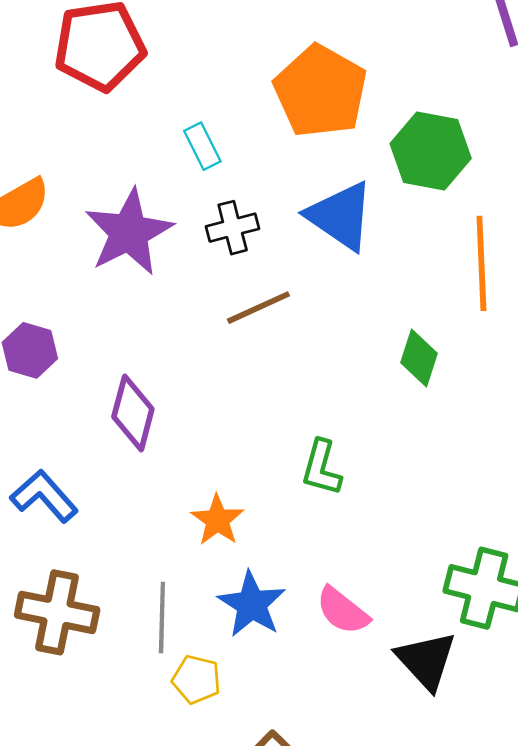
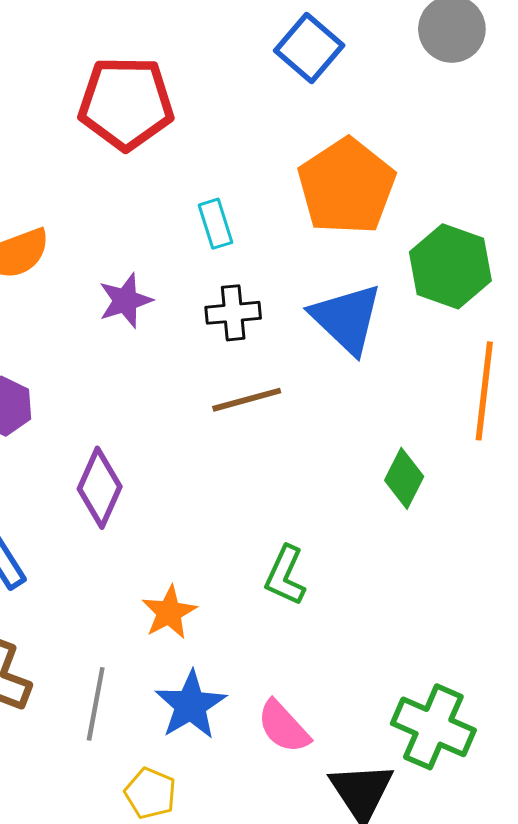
purple star: (129, 232) -> (125, 301), size x0.6
yellow pentagon: (196, 679) -> (150, 793), moved

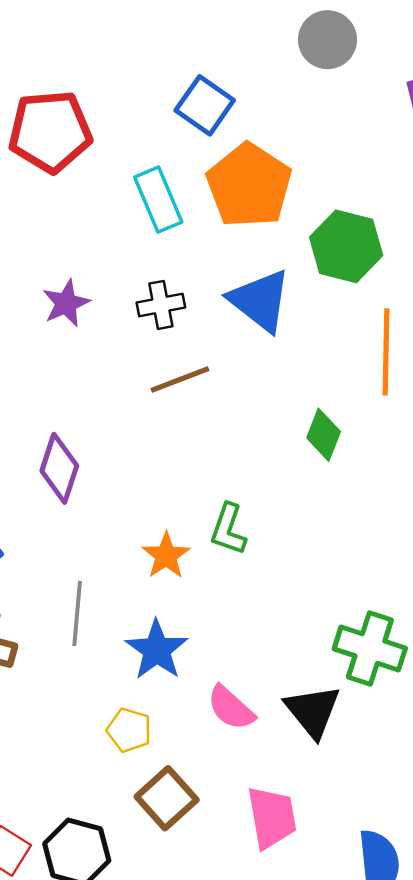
blue square: (309, 48) -> (205, 105), moved
cyan rectangle: (216, 224) -> (158, 200), moved, size x1.5
orange star: (169, 612) -> (166, 556), moved
gray line: (96, 704) -> (77, 613), moved
pink semicircle: (283, 727) -> (231, 708), moved

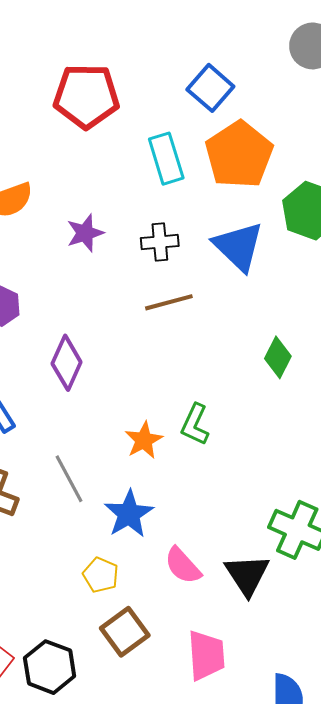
gray line: (77, 613) -> (69, 479), turned -39

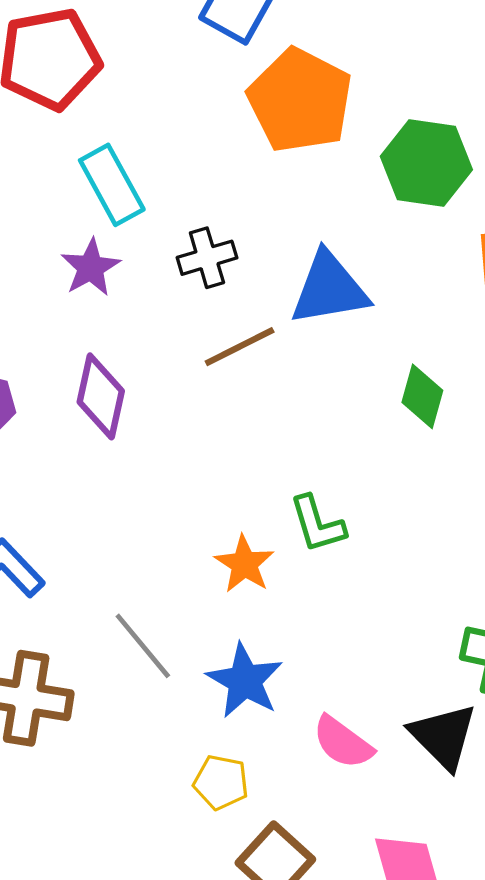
cyan rectangle: (166, 159) -> (112, 185), moved
blue triangle: (238, 246) -> (329, 289), moved, turned -42
purple diamond: (67, 363) -> (101, 396), moved
green L-shape: (195, 424) -> (317, 524), turned -30

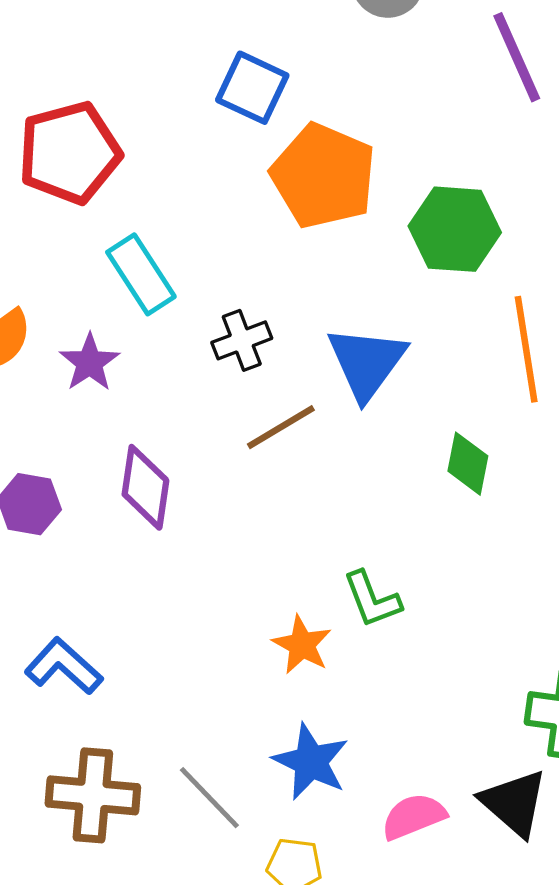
purple star: (91, 267) -> (90, 363), moved
blue triangle: (329, 289) -> (367, 363), turned -40
gray line: (143, 646) -> (209, 798), moved
pink semicircle: (343, 742) -> (414, 816), turned 126

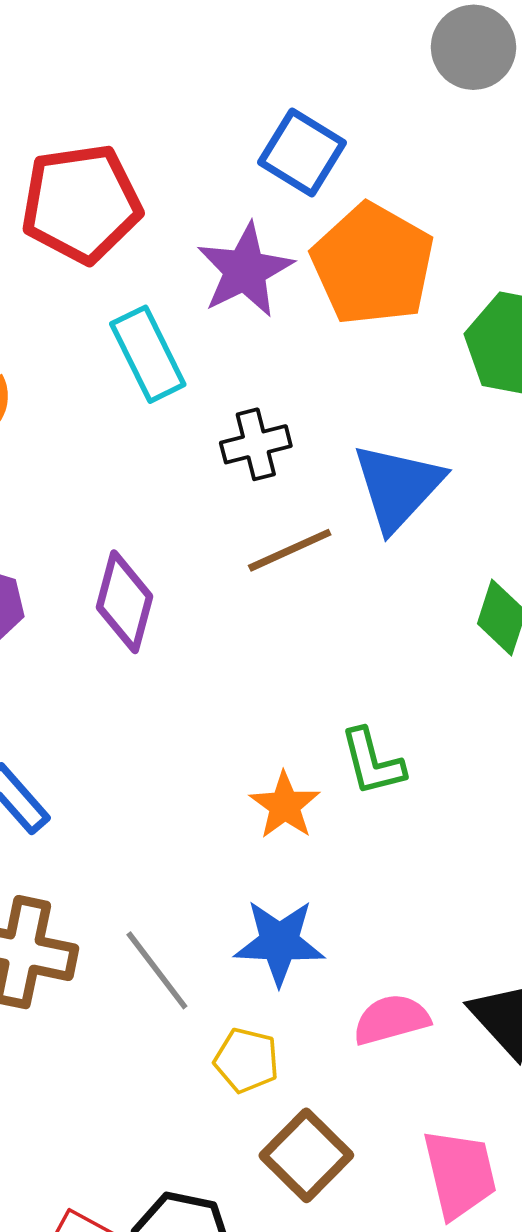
purple star: (90, 363) -> (245, 270), moved, size x1.4
blue star: (311, 762) -> (279, 942), turned -30

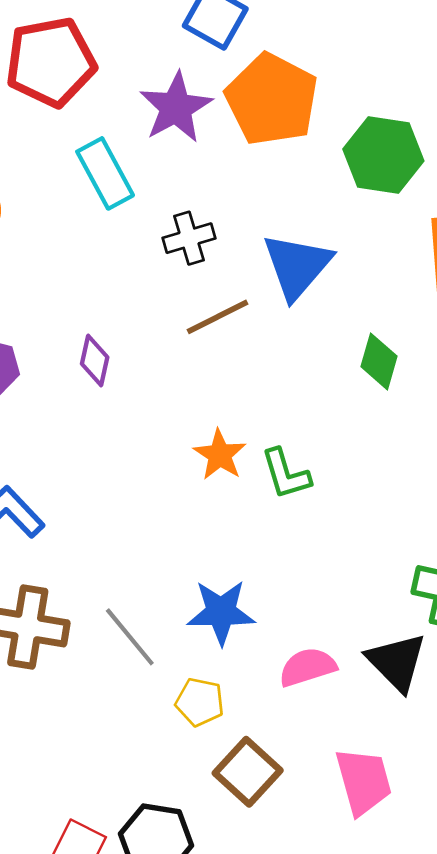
purple diamond: (124, 602) -> (95, 360), size x0.7
orange star: (285, 805) -> (220, 455), moved

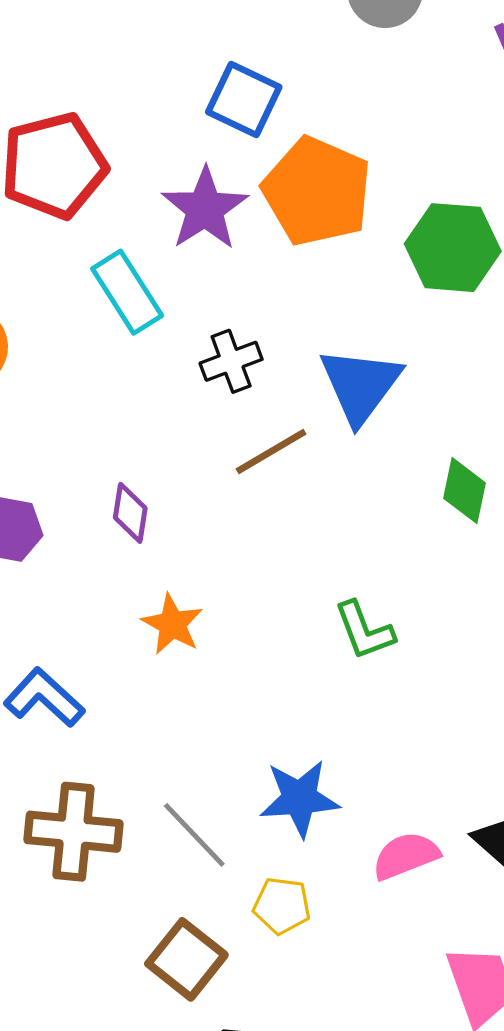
orange star: (220, 455) -> (172, 624), moved
brown square: (248, 772) -> (186, 959), moved

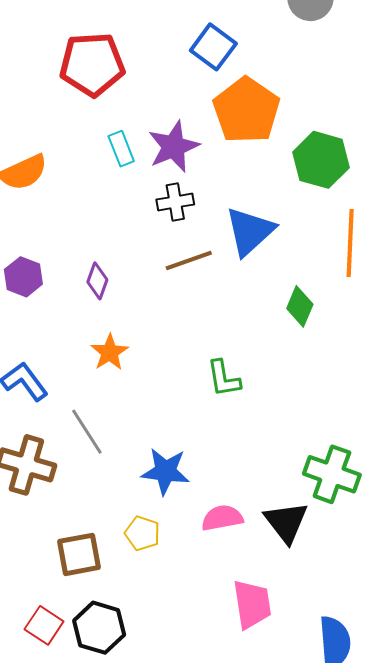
purple star: (205, 209) -> (174, 147), moved
cyan rectangle: (127, 292) -> (121, 149), size x0.7
gray line: (194, 835) -> (87, 432), moved
brown square: (186, 959) -> (79, 554), turned 30

